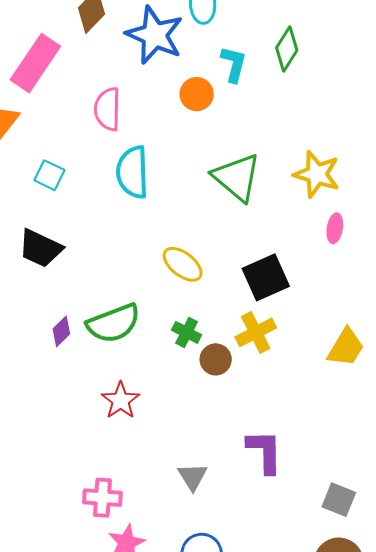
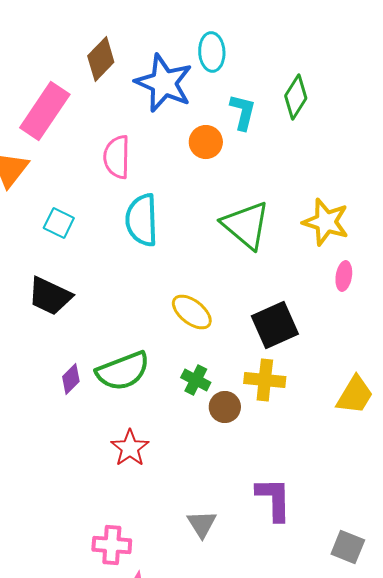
yellow cross: (256, 332) -> (265, 380), turned 33

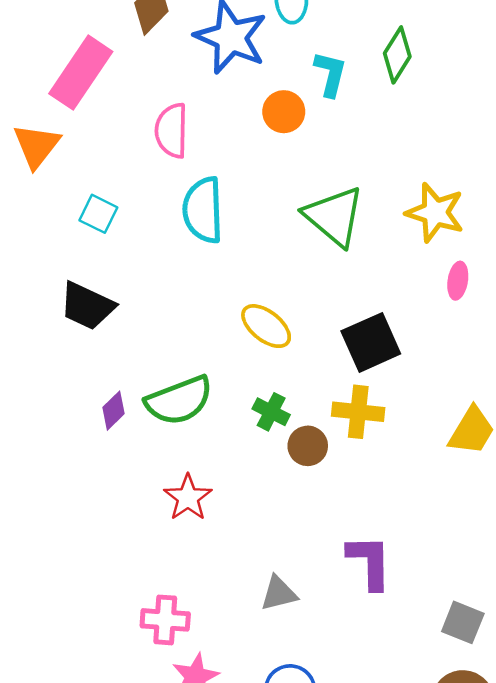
gray triangle: (202, 524) -> (279, 593), turned 48

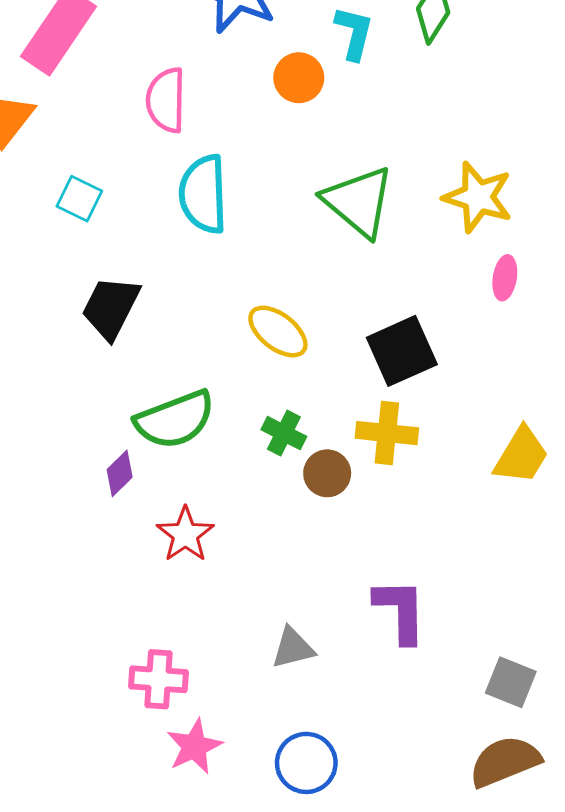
black trapezoid: (87, 306) -> (111, 308), moved, turned 92
purple diamond: (114, 411) -> (120, 473), moved

